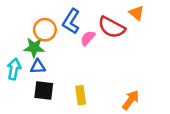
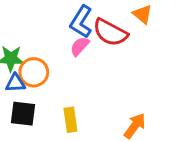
blue L-shape: (71, 21) -> (81, 22), moved
orange circle: (45, 30) -> (34, 72), moved

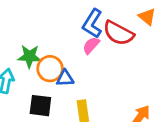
blue triangle: (15, 83) -> (65, 78), moved

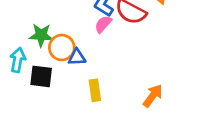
black square: (40, 106) -> (41, 76), moved

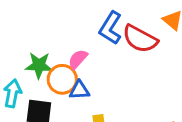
pink semicircle: (103, 24) -> (78, 59), moved

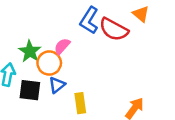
green star: (39, 65) -> (30, 51), turned 30
blue triangle: (79, 90) -> (57, 85), moved, turned -36

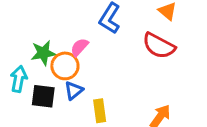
red semicircle: (114, 29) -> (159, 46), moved
green star: (30, 51) -> (43, 53), turned 30

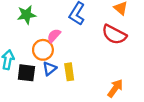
green star: (43, 53) -> (26, 15), moved
yellow rectangle: (100, 111) -> (69, 72), moved

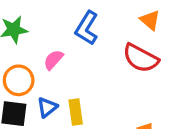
orange circle: (43, 50) -> (19, 80), moved

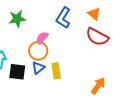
orange triangle: (150, 20) -> (94, 14), moved
orange circle: (19, 80) -> (38, 51), moved

